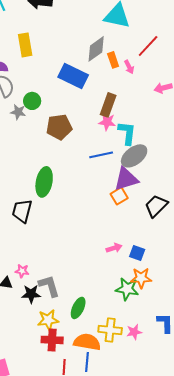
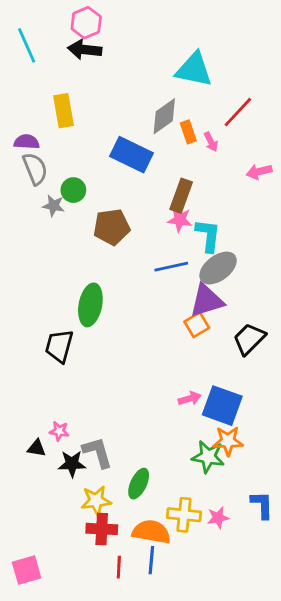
blue square: (137, 253) -> (222, 406), size x1.8

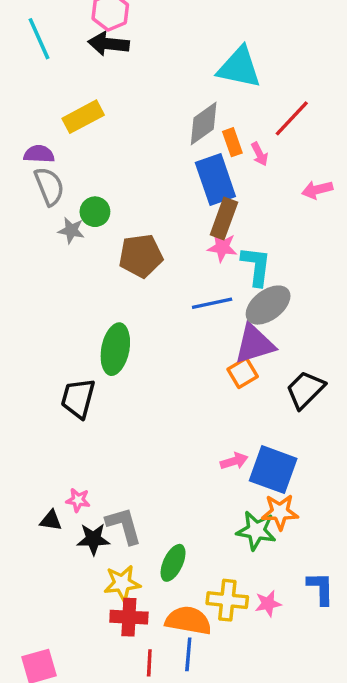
yellow rectangle: (63, 111) -> (83, 117), turned 72
blue rectangle: (132, 155) -> (215, 179), moved, turned 45

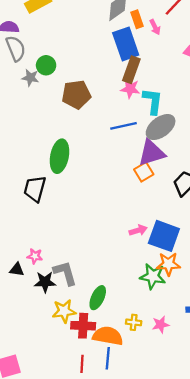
yellow cross: (227, 600) -> (134, 322), size x0.6
red cross: (129, 617) -> (83, 326), moved

